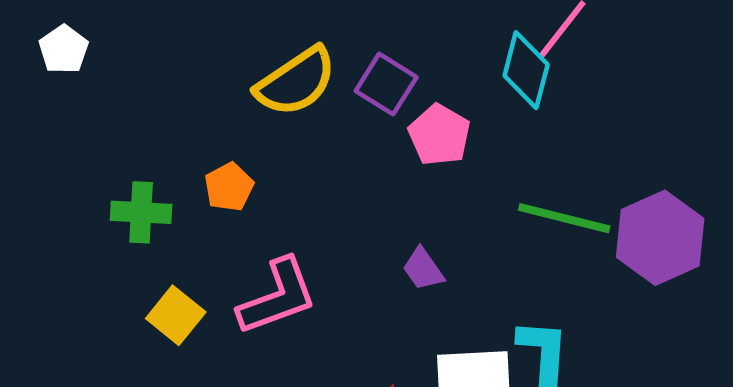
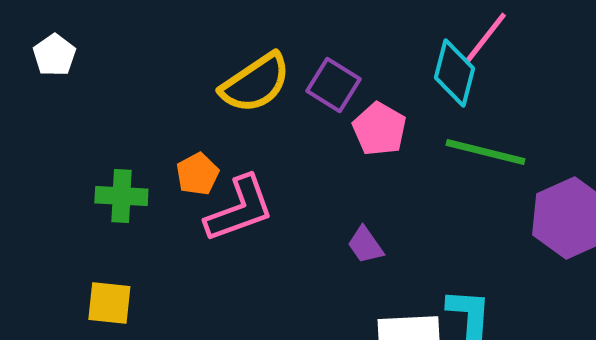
green line: (564, 218) -> (485, 152), moved
pink L-shape: (277, 297) -> (239, 209), moved
yellow square: (176, 315) -> (109, 303), moved, turned -33

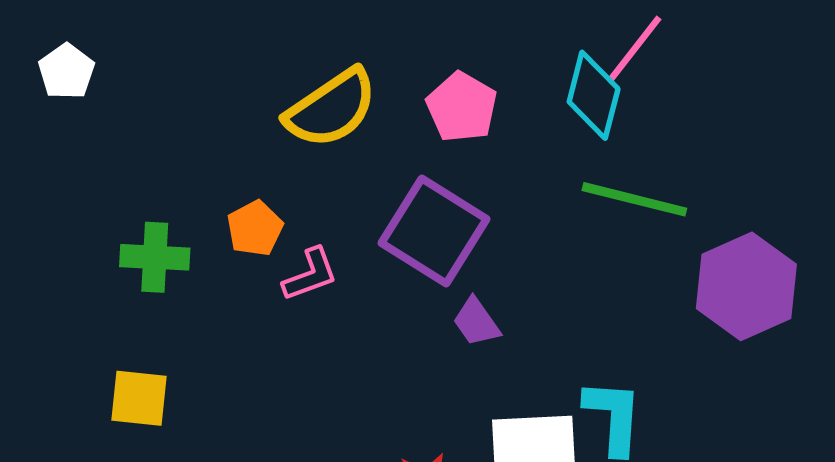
purple square: (333, 85) -> (434, 231), moved, size x1.5
pink pentagon: (379, 129) -> (462, 107), moved
pink L-shape: (239, 209) -> (310, 274), size x0.6

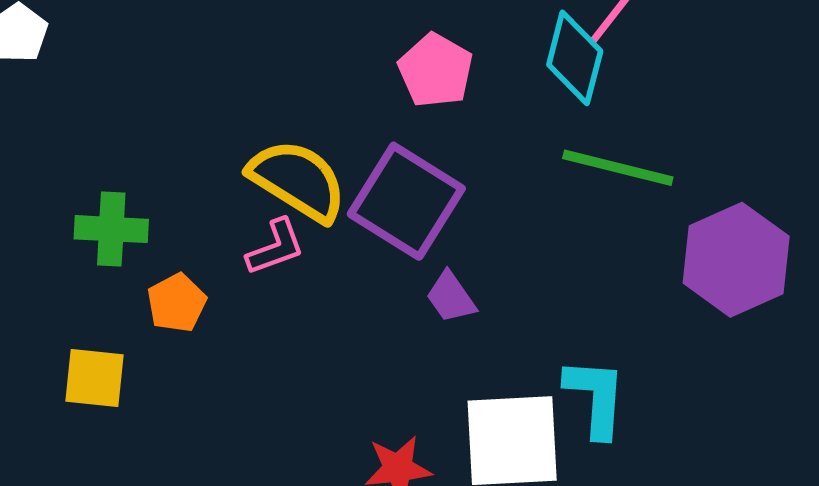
yellow semicircle: (331, 108) -> (298, 180), moved, turned -114
orange pentagon: (255, 228) -> (177, 303), moved

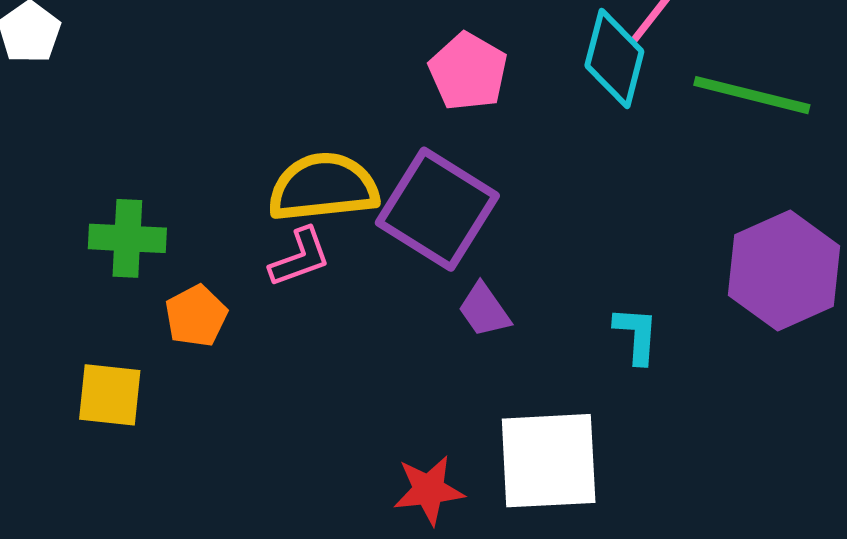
green line: (618, 168) -> (752, 95), moved
yellow semicircle: (298, 180) -> (323, 187), turned -38
cyan L-shape: (596, 397) -> (636, 335), moved, size x0.7

